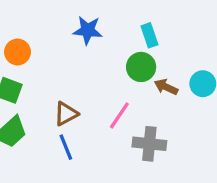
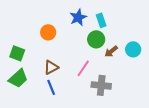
blue star: (88, 30) -> (78, 17), moved, turned -30
orange circle: (18, 52) -> (48, 32), moved
brown arrow: (166, 87) -> (111, 51), turned -64

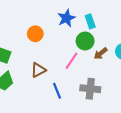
pink line: (83, 68) -> (72, 61), moved
blue line: (51, 87) -> (57, 91), moved

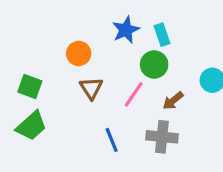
brown arrow: (101, 53) -> (173, 101), moved
brown triangle: (38, 70) -> (91, 88), moved, turned -35

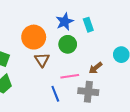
orange circle: (79, 53) -> (34, 37), size x1.5
green circle: (154, 65) -> (68, 44), moved
pink line: (134, 94) -> (70, 76), moved, turned 48

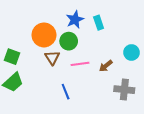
green circle: (68, 44) -> (69, 41), moved
pink line: (70, 76) -> (80, 64), moved
gray cross: (88, 92) -> (124, 90), moved

